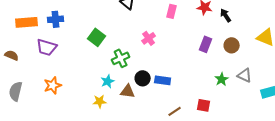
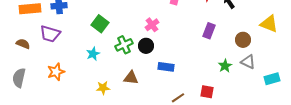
brown circle: (232, 45) -> (243, 40), moved
brown semicircle: (12, 55) -> (23, 44), moved
black circle: (143, 78) -> (146, 46), moved
cyan star: (108, 81) -> (93, 54), moved

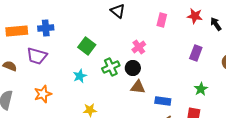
green star: (225, 66) -> (201, 89), moved
blue rectangle: (166, 67) -> (163, 101), moved
brown triangle: (131, 78) -> (138, 87), moved

